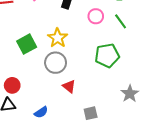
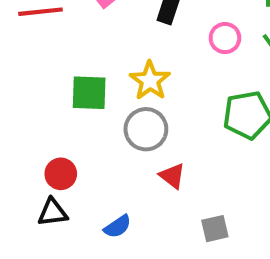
green square: (27, 44) -> (89, 93), turned 30

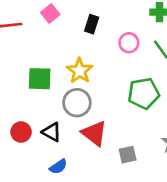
red triangle: (172, 176) -> (94, 133), size x1.5
black triangle: (53, 212) -> (52, 132), moved, turned 36
gray square: (215, 229) -> (128, 155), moved

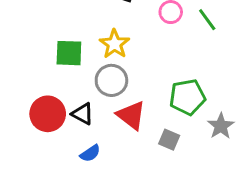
green pentagon: (144, 93) -> (187, 97), moved
red circle: (21, 132) -> (48, 114), size x1.5
gray square: (128, 155) -> (169, 140), turned 36

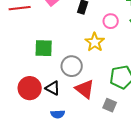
yellow star: (114, 44) -> (95, 42), moved
blue semicircle: (90, 153) -> (58, 114), turned 32

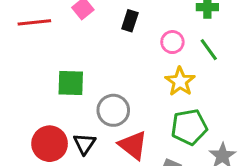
yellow star: (95, 42) -> (180, 81), moved
black triangle: (53, 88) -> (84, 144), turned 35

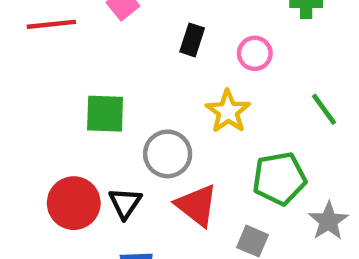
black rectangle: (130, 21) -> (192, 40), moved
green line: (209, 50) -> (324, 109), moved
yellow star: (180, 81) -> (228, 111), moved

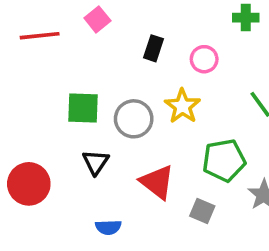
gray circle: (168, 154) -> (134, 119), moved
red circle: (74, 203) -> (29, 184), moved
black triangle: (125, 203) -> (96, 162), moved

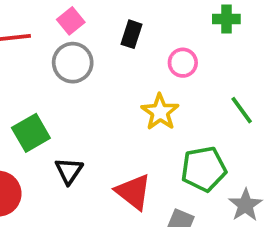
black rectangle: (154, 48) -> (132, 34), moved
green square: (83, 108) -> (31, 133), moved, turned -32
gray circle: (134, 119) -> (73, 63), moved

